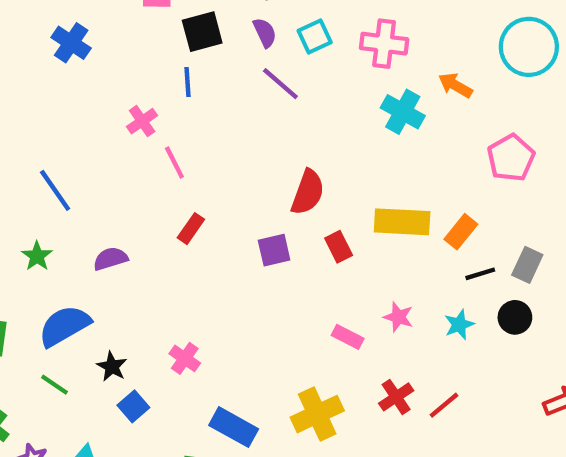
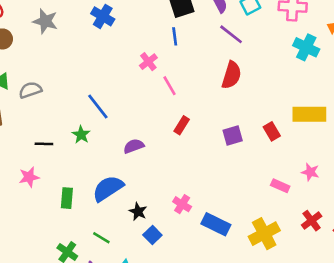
red semicircle: (308, 192) -> (231, 75), moved
green star: (37, 256) -> (81, 135), moved
green line: (54, 385) -> (101, 238), moved
blue rectangle: (234, 427) -> (216, 224), moved

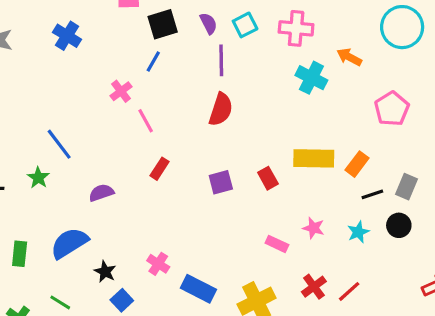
purple line: (231, 34) -> (221, 60), turned 50
blue line: (175, 36) -> (153, 61), turned 36

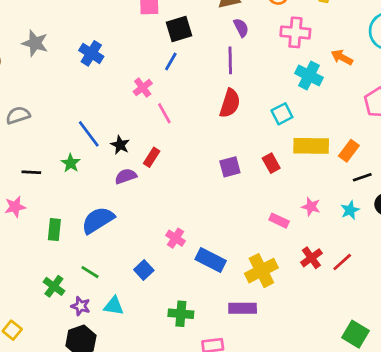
purple semicircle: (208, 23) -> (241, 28), moved
cyan square: (245, 25) -> (282, 114), moved
blue cross: (67, 36) -> (91, 53), moved
red rectangle: (159, 169) -> (152, 157), moved
black star: (105, 272) -> (120, 145), moved

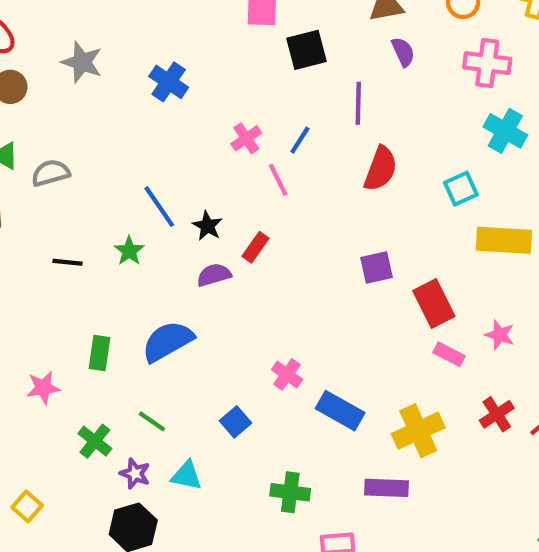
purple line: (230, 60) -> (358, 103), moved
blue line: (171, 62) -> (300, 140), moved
red rectangle: (271, 163) -> (434, 303), moved, size x1.5
pink star: (15, 207) -> (43, 388), moved

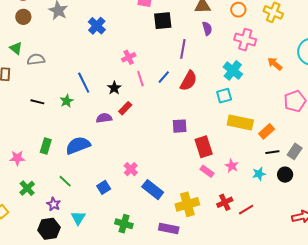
cyan cross: (505, 131) -> (233, 70), moved
blue line: (300, 140) -> (164, 77), moved
black star: (207, 226) -> (114, 88), moved
green cross: (95, 441) -> (27, 188), moved
cyan triangle: (187, 476) -> (78, 218), moved, turned 42

